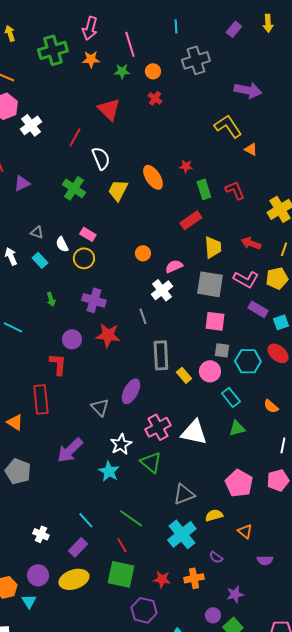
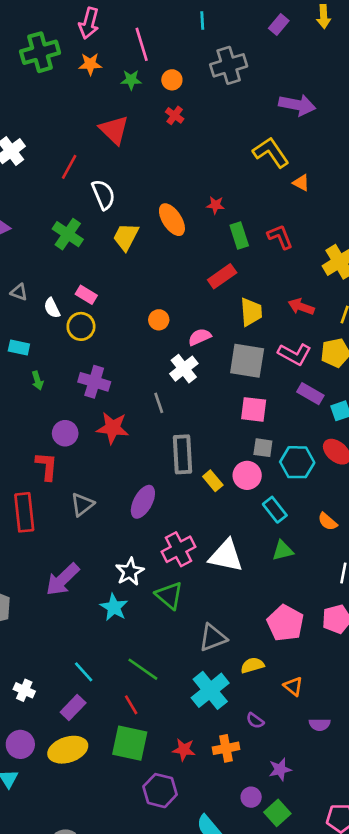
cyan rectangle: (40, 260) -> (19, 348), moved, turned -35
gray triangle: (100, 407) -> (82, 504), moved, turned 36

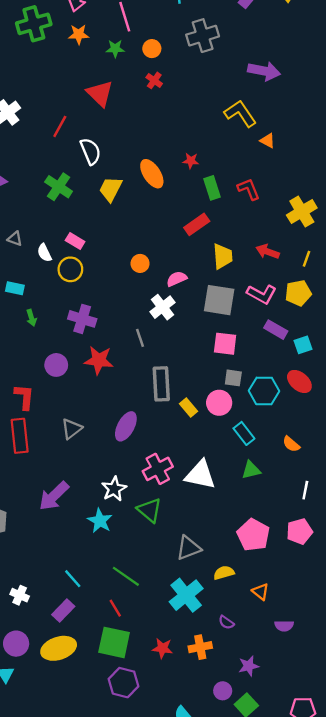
red L-shape: (47, 466) -> (24, 397), moved
purple hexagon: (160, 791) -> (124, 683), moved

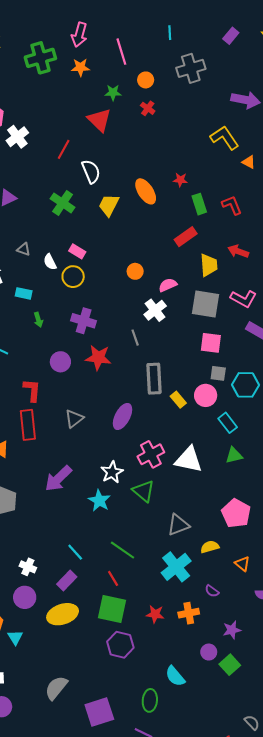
green star: (115, 49) -> (113, 93), moved
red arrow: (268, 252) -> (238, 251), moved
purple circle: (16, 644) -> (25, 597), moved

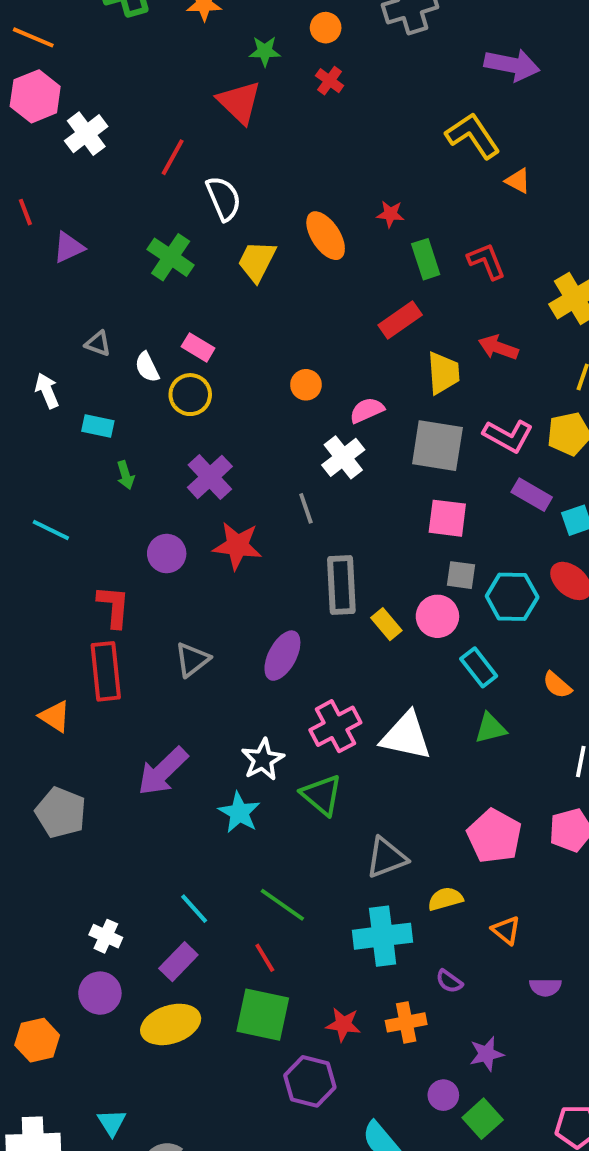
purple cross: (84, 321) -> (210, 477), turned 30
cyan cross: (176, 567) -> (383, 936), turned 32
cyan triangle: (15, 637) -> (112, 1123), moved
purple hexagon: (120, 645) -> (310, 1081), moved

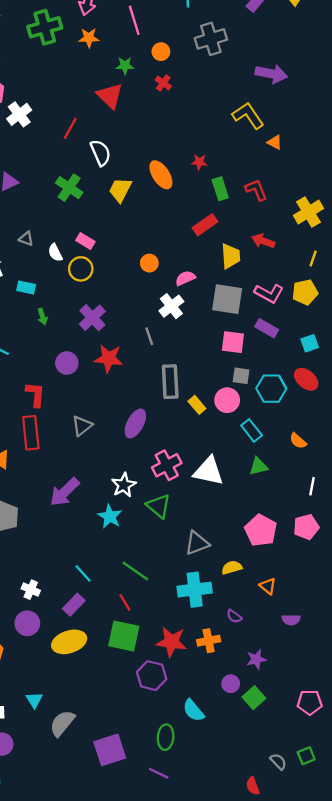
purple rectangle: (532, 495) -> (267, 328), moved
red star: (343, 1024) -> (171, 642), size x1.5

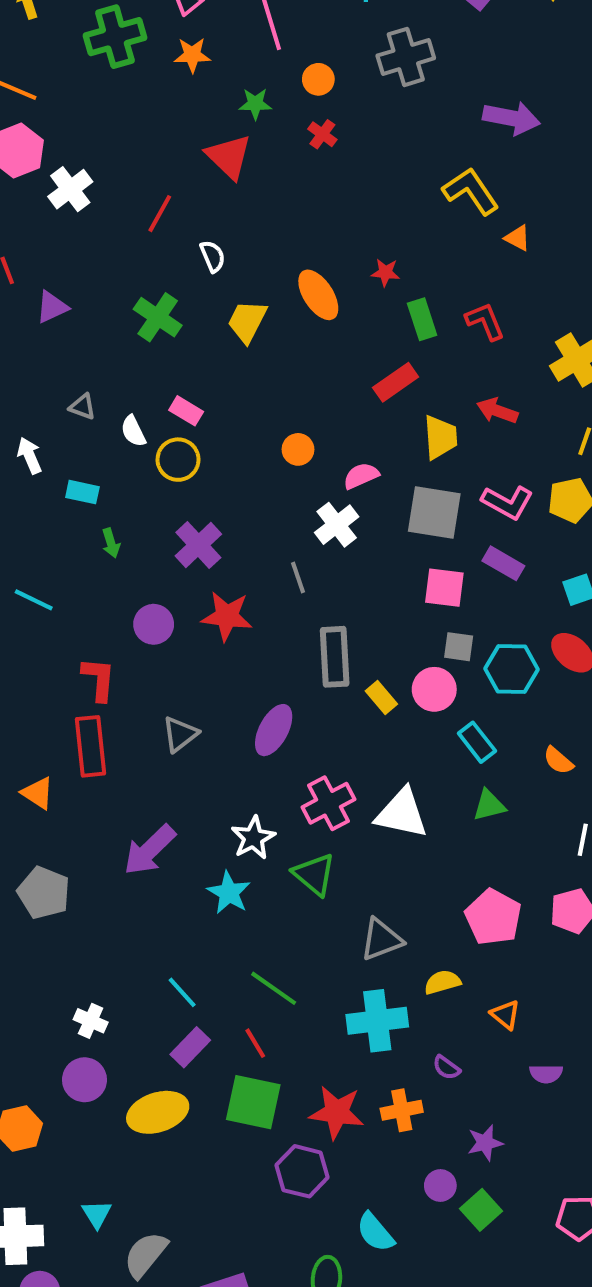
white semicircle: (101, 153) -> (213, 256), size x0.7
purple rectangle: (74, 605) -> (190, 1047), moved

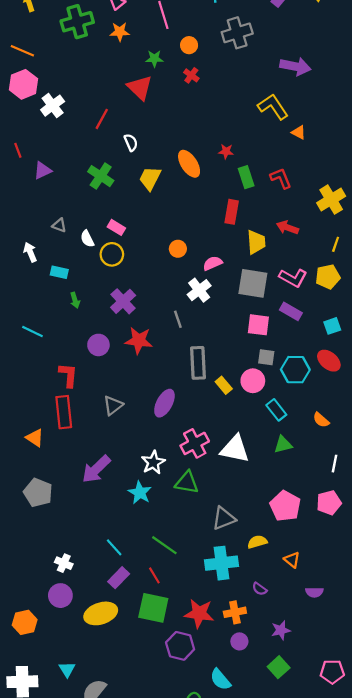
red rectangle: (396, 382) -> (232, 212), turned -45
green triangle: (314, 874) -> (187, 483), turned -30
purple circle: (440, 1186) -> (239, 641), moved

